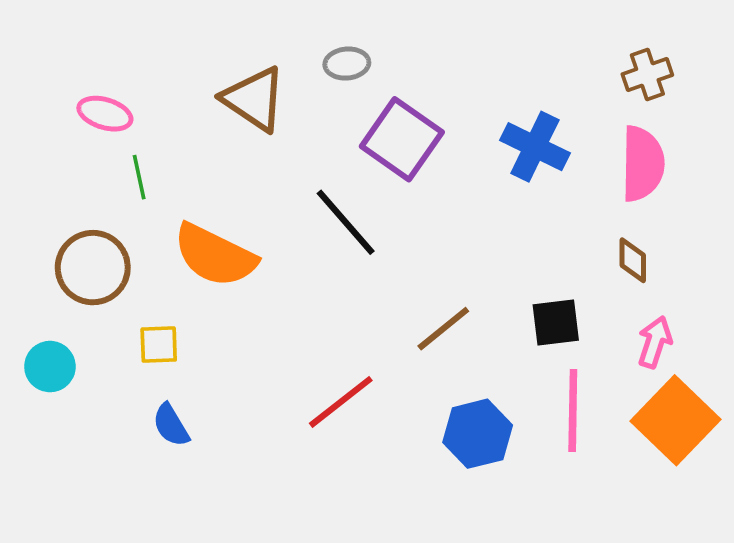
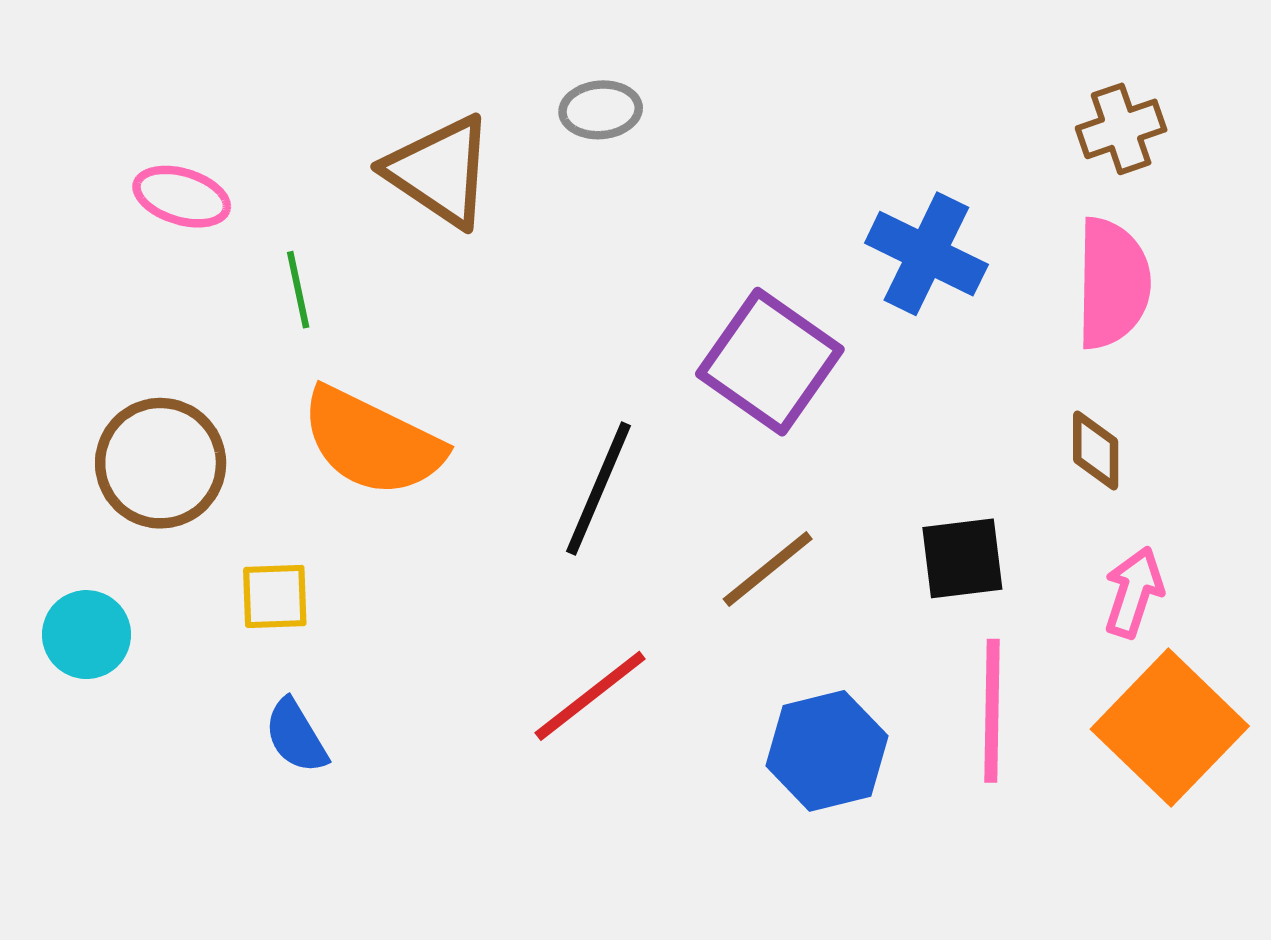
purple square: (402, 139) -> (770, 362), moved
green line: (139, 177) -> (298, 290), moved
black line: (346, 222) -> (598, 489), moved, turned 64

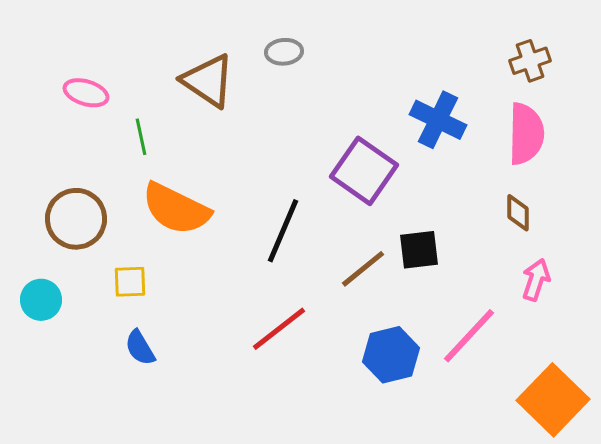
black square: (962, 558) -> (419, 250), moved
pink line: (992, 711) -> (469, 336), turned 42
orange square: (1170, 728) -> (553, 400), moved

